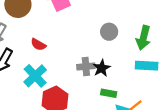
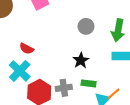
red semicircle: (38, 44) -> (27, 49), moved
gray cross: (86, 66) -> (64, 88), moved

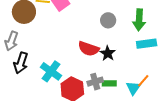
red semicircle: (27, 49) -> (89, 49), moved, size x1.5
green rectangle: (89, 83) -> (109, 83), moved

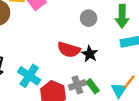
green rectangle: (109, 83) -> (93, 86), turned 56

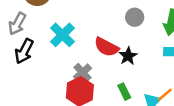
cyan cross: (29, 76) -> (62, 35), moved
gray cross: (77, 85) -> (83, 72), moved, turned -35

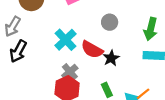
gray circle: (135, 17) -> (110, 22), moved
cyan cross: (62, 35) -> (66, 40), moved

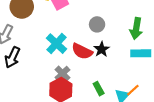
black star: (111, 58) -> (102, 49), moved

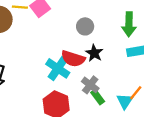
cyan cross: (56, 44) -> (58, 68), moved
gray cross: (62, 74) -> (90, 85), moved

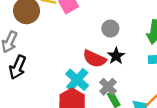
cyan cross: (58, 68) -> (77, 80), moved

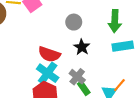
red semicircle: (95, 59) -> (49, 54), moved

